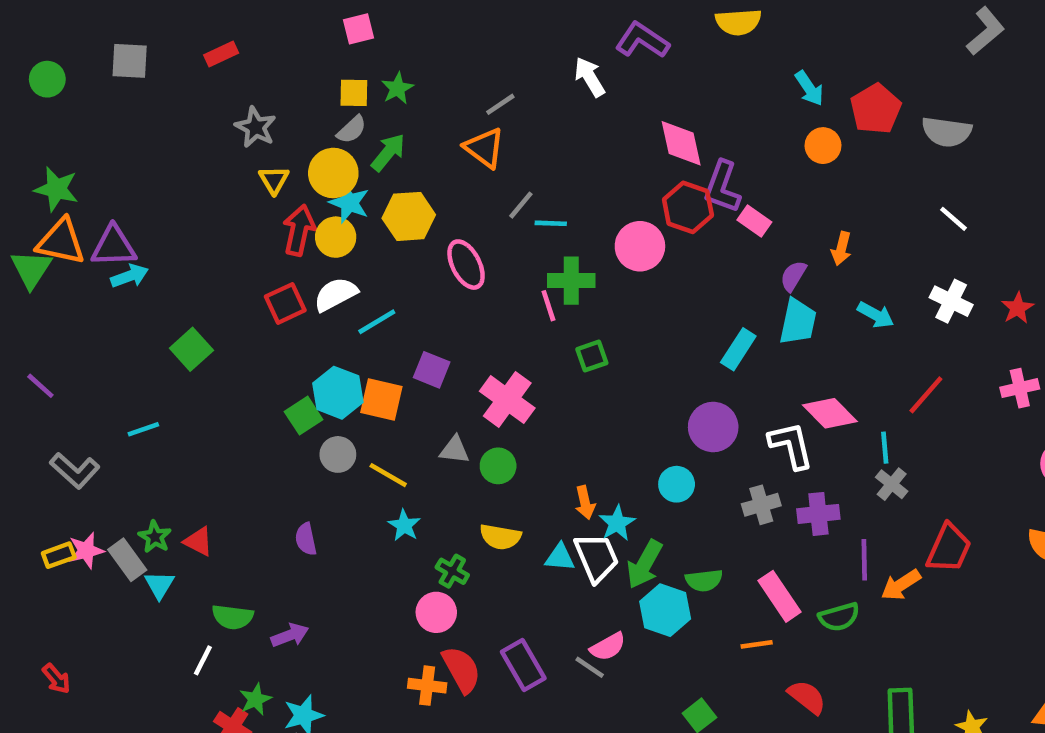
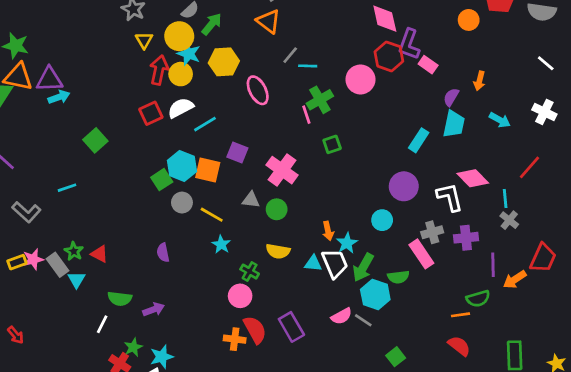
green cross: (571, 281) -> (320, 100), turned -30
pink rectangle: (780, 596) -> (421, 254), moved
orange line: (757, 644) -> (461, 315), moved
gray line: (590, 667) -> (363, 320), moved

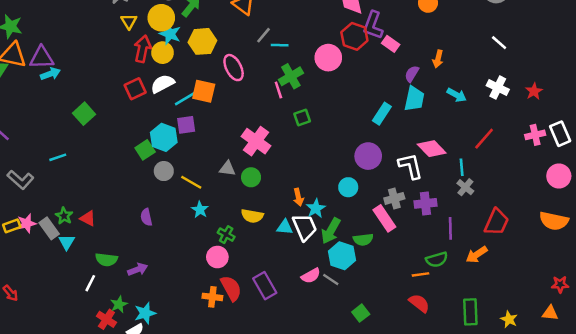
purple square: (237, 153) -> (186, 125), moved, turned -30
orange square: (208, 170) -> (204, 91), moved
orange arrow: (515, 280) -> (477, 255), moved

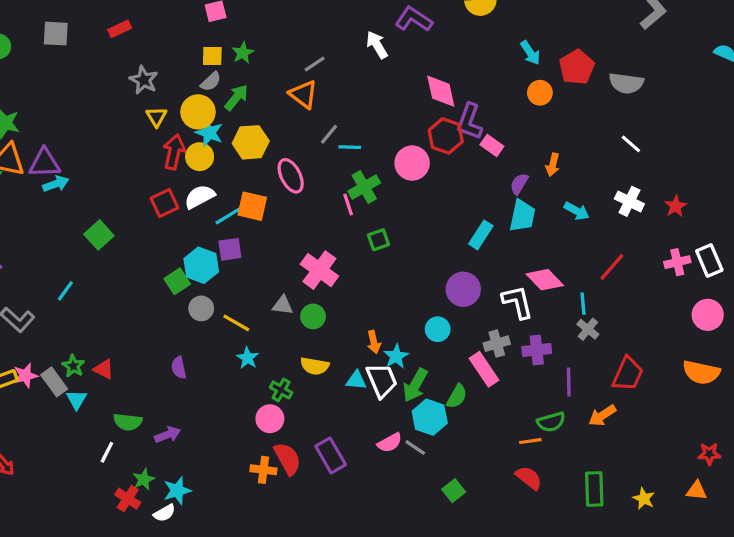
cyan line: (58, 157) -> (65, 291), turned -35
green semicircle: (363, 240) -> (457, 396), turned -54

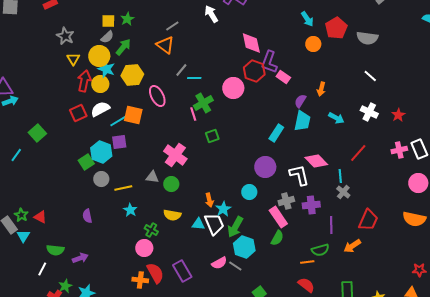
cyan line: (65, 291) -> (16, 155), moved
yellow line: (236, 323) -> (123, 188), turned -42
green semicircle: (457, 396) -> (277, 238), moved

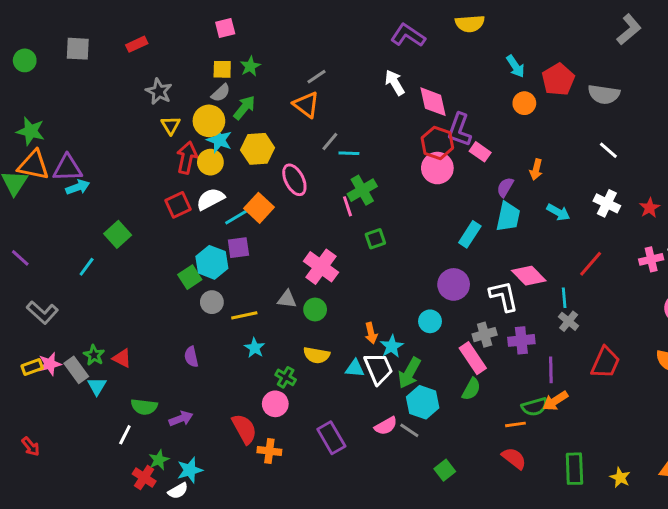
white arrow: (211, 14) -> (395, 83), moved
pink circle: (233, 88) -> (437, 168), moved
orange square: (133, 115) -> (259, 208), turned 30
orange arrow: (352, 246) -> (555, 401), moved
red semicircle: (155, 273) -> (244, 429), moved

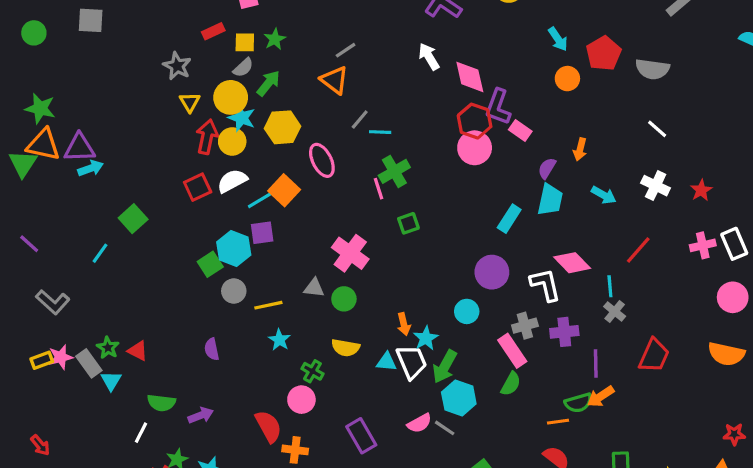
red rectangle: (137, 44) -> (213, 31), moved

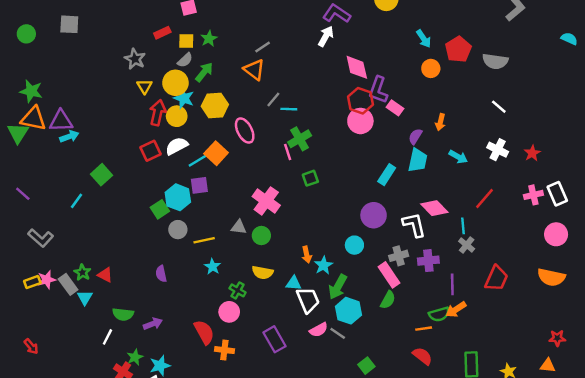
white arrow: (429, 57) -> (326, 36), moved, turned 60
white trapezoid: (412, 362) -> (308, 300), moved

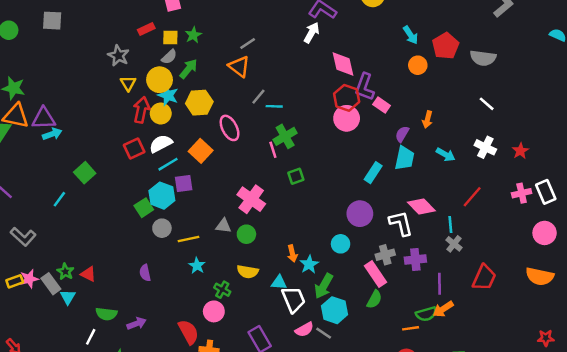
cyan line: (198, 160) -> (168, 164), moved

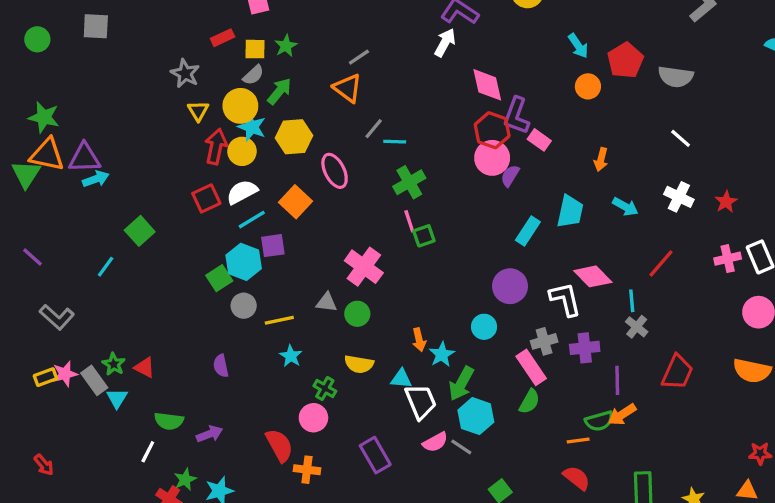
purple semicircle: (402, 134) -> (510, 176), moved
pink line: (273, 150) -> (409, 221), moved

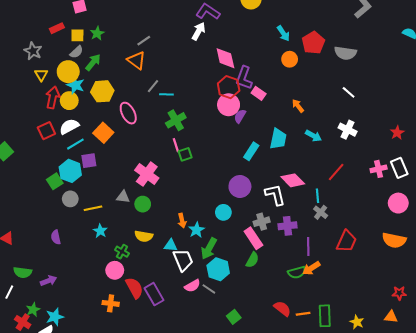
orange arrow: (601, 159) -> (298, 106), turned 128
red star: (726, 202) -> (397, 133), moved
orange line: (578, 440) -> (303, 314), moved
red semicircle: (279, 445) -> (134, 288), moved

